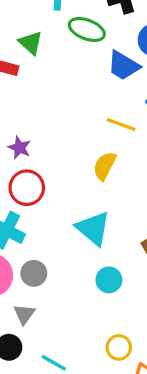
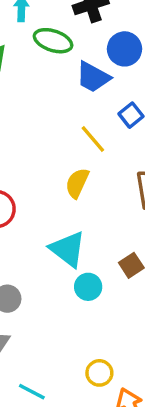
yellow line: (121, 124) -> (93, 139), turned 32
cyan circle: (109, 280) -> (88, 287), moved

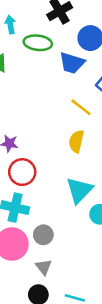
cyan triangle: (68, 249) -> (79, 190), turned 48

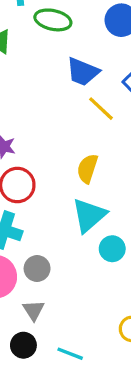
blue trapezoid: (72, 63) -> (83, 72), moved
yellow semicircle: (76, 141) -> (87, 169), moved

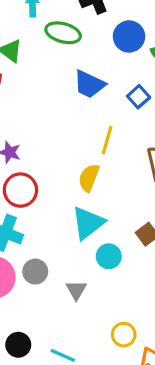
yellow line: (101, 109) -> (107, 140), moved, turned 60
gray triangle: (34, 310) -> (76, 290), moved

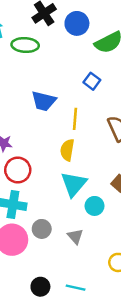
blue circle: (129, 36) -> (77, 23), moved
blue trapezoid: (89, 84) -> (44, 101), moved

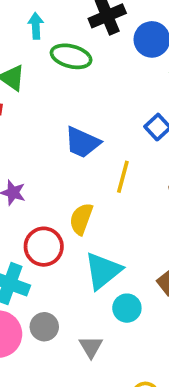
yellow semicircle: (67, 150) -> (81, 219), moved
red circle: (18, 170) -> (44, 247), moved

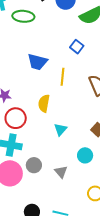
red circle: (44, 247) -> (16, 118), moved
cyan triangle: (103, 271) -> (60, 129), size x0.6
cyan circle: (127, 308) -> (85, 155), moved

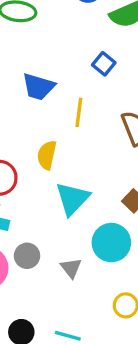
cyan triangle: (60, 129) -> (72, 199), size x1.6
cyan circle: (85, 155) -> (111, 243), size x1.5

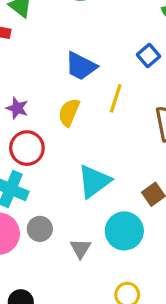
yellow semicircle: (47, 155) -> (69, 112), moved

